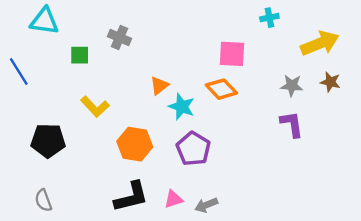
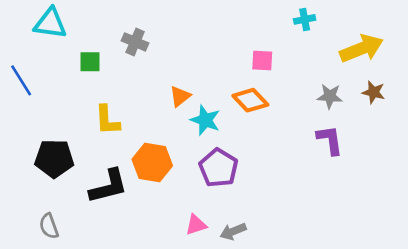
pink square: (232, 54) -> (262, 60), size x0.7
yellow L-shape: (95, 107) -> (107, 120), turned 40
black L-shape: (131, 197) -> (109, 186), moved

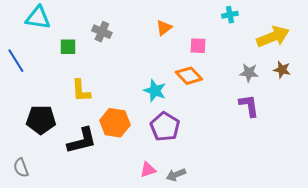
orange triangle: (180, 96) -> (164, 28), moved
gray semicircle: (49, 226) -> (21, 168), moved

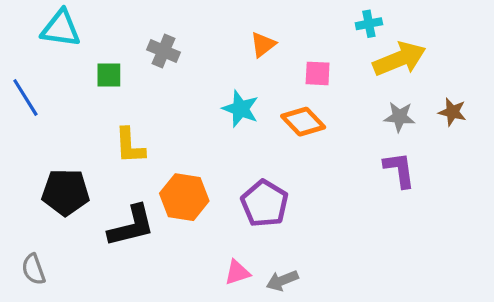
yellow arrow: (273, 37) -> (399, 59), moved
cyan star: (155, 91) -> (240, 109), moved

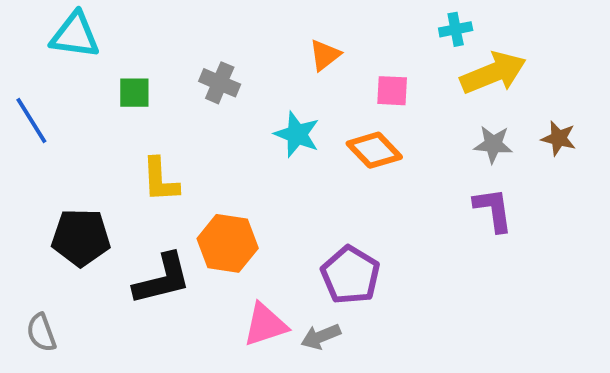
gray cross: (163, 51) -> (220, 83), moved
purple pentagon: (265, 203) -> (350, 275), moved
pink triangle: (237, 272) -> (265, 325), moved, size x1.4
gray arrow: (282, 281) -> (321, 337), moved

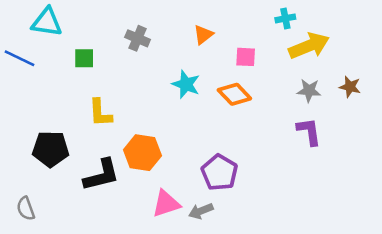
gray cross: (220, 83) -> (138, 38), moved
blue line: (31, 120) -> (19, 58), moved, turned -32

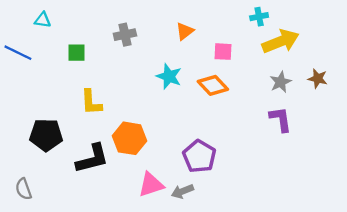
cyan triangle: (47, 22) -> (43, 20), size x0.6
gray cross: (138, 38) -> (125, 35), turned -35
gray star: (309, 91) -> (281, 82), turned -30

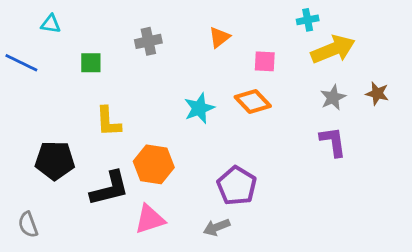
cyan star: (169, 76) -> (199, 108), moved, turned 30
pink triangle: (151, 185) -> (150, 219), moved

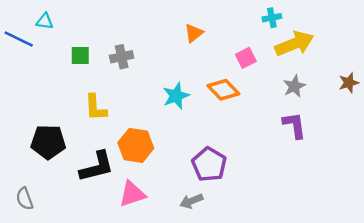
gray cross: (148, 41) -> (122, 57), moved
pink square: (265, 61) -> (246, 58), moved, turned -30
blue line: (21, 63) -> (19, 39), moved
brown star: (377, 93) -> (349, 83), moved, turned -30

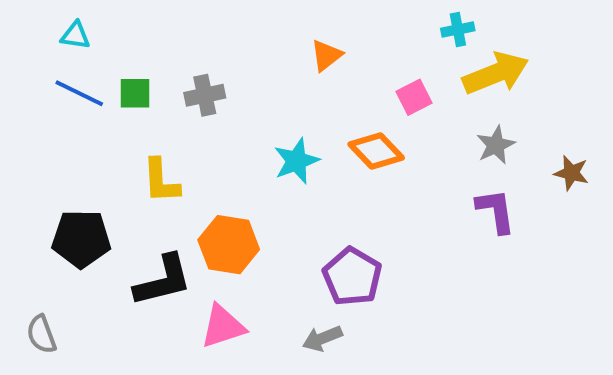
blue line: (19, 39) -> (79, 93), moved
brown star: (349, 83) -> (571, 173), moved, turned 30

